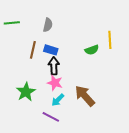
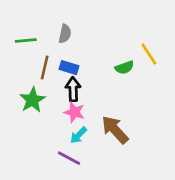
green line: (12, 23) -> (26, 40), moved
yellow line: (110, 40) -> (149, 54), turned -30
green star: (26, 92) -> (32, 100), moved

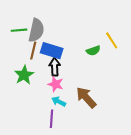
gray semicircle: (65, 34) -> (36, 30), moved, size x1.6
blue rectangle: (69, 68) -> (52, 51), size x1.5
cyan arrow: (78, 135) -> (59, 101), turned 72
purple line: (69, 158) -> (52, 119), turned 66

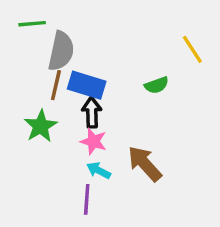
green line: (19, 30) -> (32, 24), moved
yellow line: (112, 40) -> (192, 49), moved

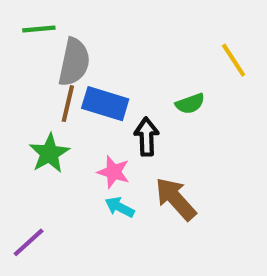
black arrow: (92, 112) -> (147, 137), moved
purple line: (87, 199) -> (29, 242), moved, turned 44

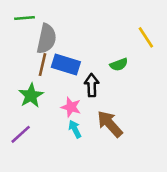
cyan arrow: (120, 207) -> (75, 129), turned 36
purple line: (29, 242) -> (21, 134), moved

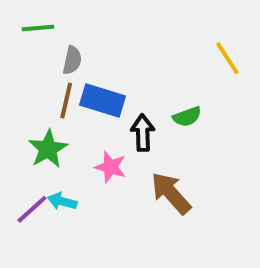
gray semicircle: (46, 39) -> (72, 60), size x0.6
green semicircle: (119, 65) -> (187, 117), moved
cyan arrow: (75, 129) -> (62, 201), moved, turned -48

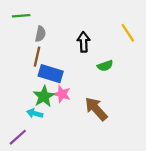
blue rectangle: (102, 101) -> (51, 74), moved
black arrow: (143, 133) -> (84, 42), moved
green star: (48, 149) -> (44, 96), moved
purple line: (32, 209) -> (18, 137), moved

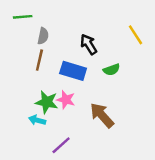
black arrow: (84, 42) -> (89, 44), turned -30
blue rectangle: (51, 74) -> (73, 71), moved
green star: (44, 96) -> (47, 102), turned -30
purple line: (18, 137) -> (61, 145), moved

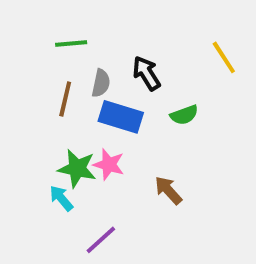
green line: (23, 17) -> (71, 44), moved
gray semicircle: (43, 36) -> (101, 83), moved
brown arrow: (102, 115) -> (168, 190), size x0.7
cyan arrow: (37, 120) -> (61, 198), turned 35

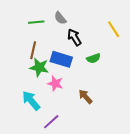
gray semicircle: (101, 83) -> (60, 18), moved, turned 128
green star: (77, 168) -> (39, 67), moved
cyan arrow: (61, 198) -> (31, 101), size x1.5

